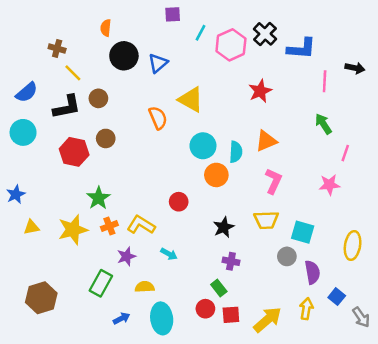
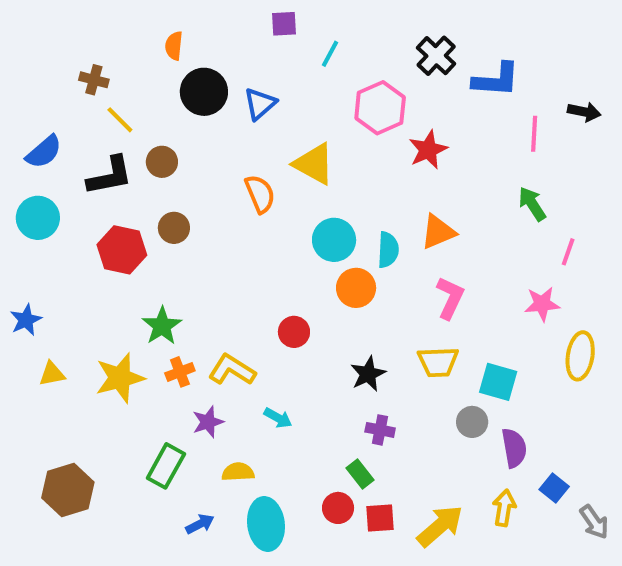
pink hexagon: (231, 45) -> (380, 108), moved
yellow ellipse: (353, 245) -> (580, 356), moved

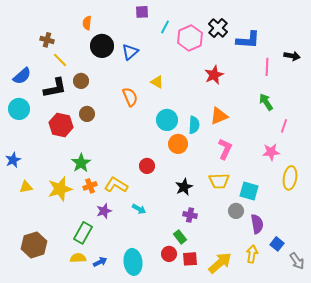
pink hexagon: (380, 108) -> (190, 38), moved
yellow triangle: (314, 164) -> (157, 82), size x0.6
yellow semicircle: (238, 472) -> (78, 258), moved

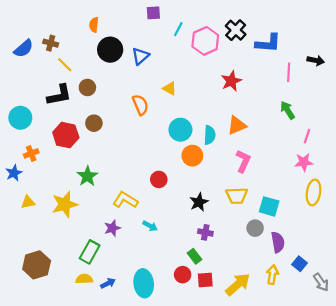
blue semicircle: (22, 76) -> (24, 49), moved
pink star: (271, 152) -> (304, 162), moved
orange cross: (90, 186) -> (31, 153), moved

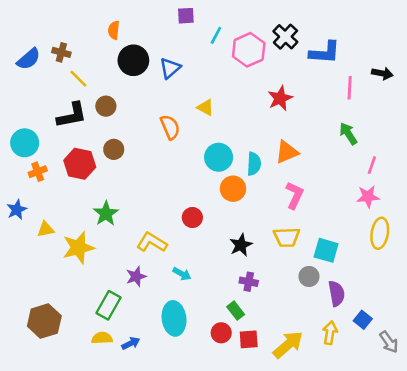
orange cross: (31, 153) -> (38, 172), moved
yellow triangle: (28, 202) -> (46, 229), moved
cyan ellipse: (144, 283) -> (174, 318), moved

